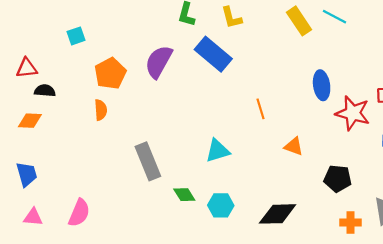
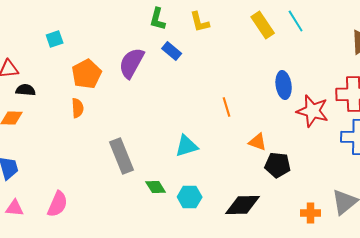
cyan line: (334, 17) -> (296, 21), turned 30
blue rectangle: (213, 54) -> (172, 51), moved, size x0.6
black pentagon: (338, 179) -> (278, 165), moved

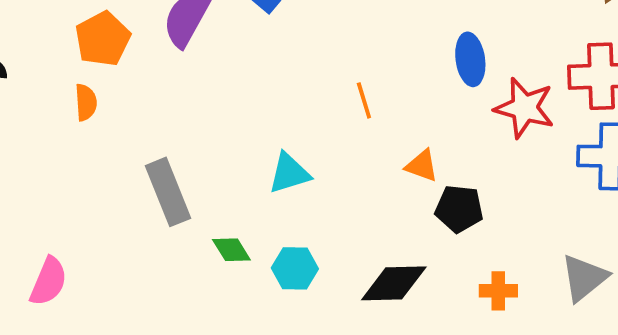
orange cross: (311, 213) -> (498, 291), moved

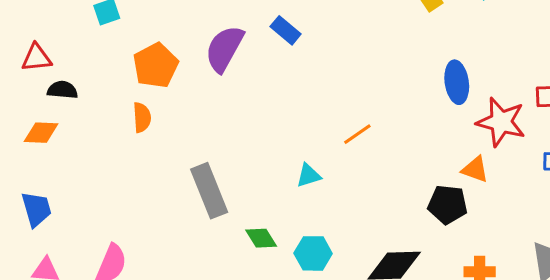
orange line: (364, 100) -> (357, 134), moved, turned 72
orange triangle: (422, 166) -> (475, 169), moved
cyan triangle: (289, 173) -> (308, 175), size x0.7

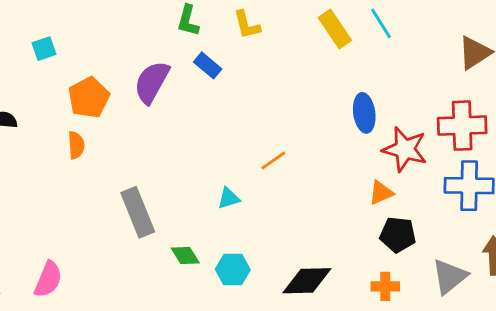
orange triangle: (475, 169) -> (381, 193), turned -44
black pentagon: (448, 204) -> (398, 235), moved

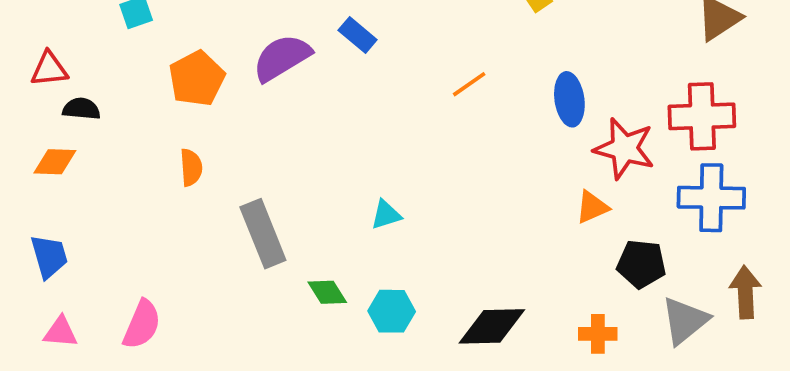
purple semicircle: (152, 82) -> (282, 58), turned 30
orange semicircle: (76, 145) -> (191, 167), moved
orange line: (273, 160) -> (469, 84), moved
black pentagon: (398, 235) -> (641, 264), moved

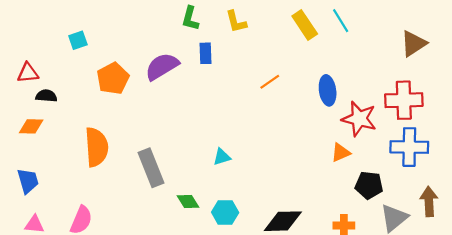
blue rectangle: (358, 35) -> (205, 53), turned 48
orange semicircle: (191, 167) -> (96, 147), moved, size x1.8

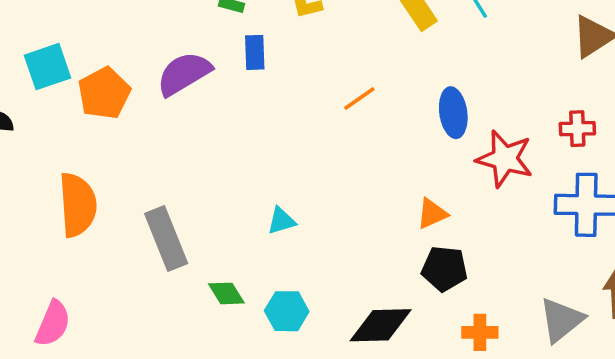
cyan square: (78, 40) -> (47, 67), moved, size x1.5
red cross: (404, 100) -> (577, 129), size x0.6
orange triangle: (341, 153) -> (432, 214), moved
black pentagon: (369, 185) -> (444, 269), moved

